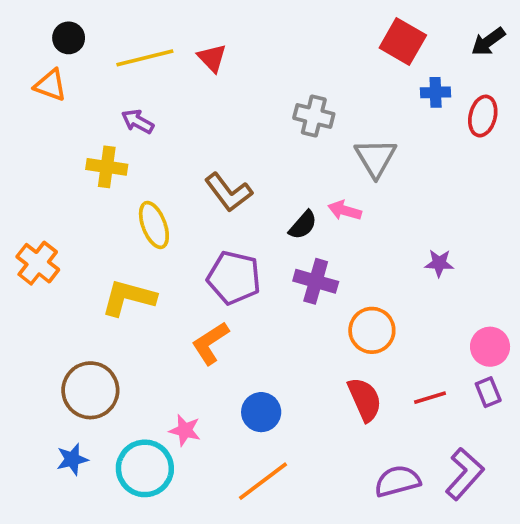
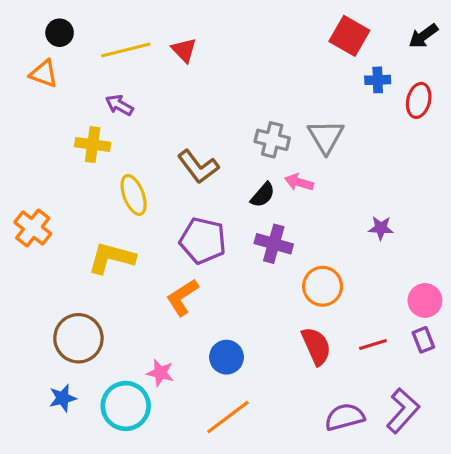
gray cross: (314, 116) -> (272, 140), moved

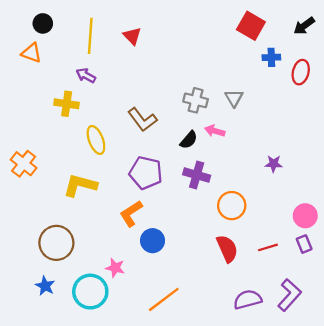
yellow line: (126, 50) -> (90, 36), turned -72
gray triangle: (326, 137) -> (234, 98), size x0.7
blue circle: (226, 357) -> (153, 241), moved
blue star: (63, 398) -> (45, 286), turned -30

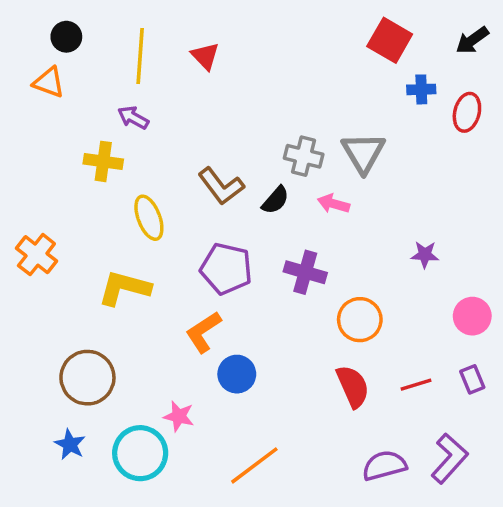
gray triangle: (234, 98) -> (363, 153), size x1.5
black semicircle: (189, 140) -> (275, 200), moved
pink circle: (305, 216) -> (472, 316), moved

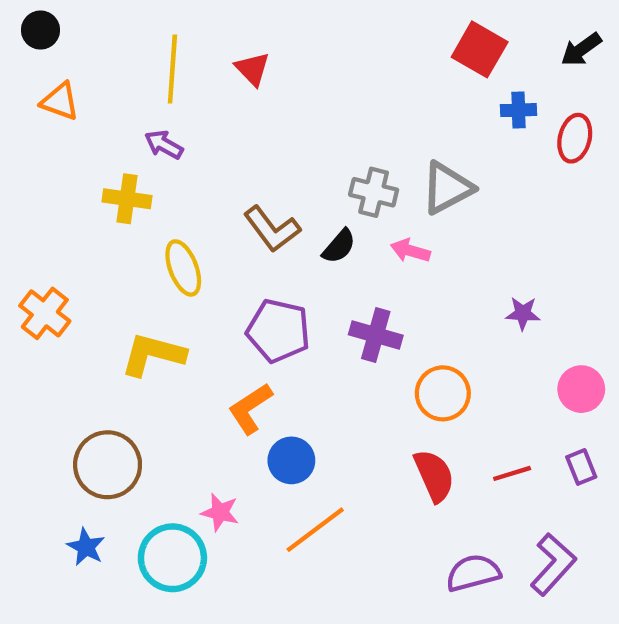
black circle: (66, 37) -> (41, 30), moved
gray triangle: (363, 153) -> (447, 188), turned 33
orange line: (254, 465) -> (315, 530), moved

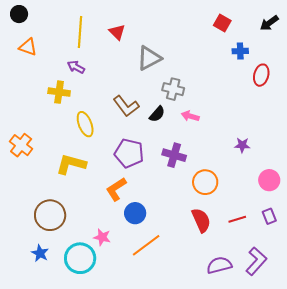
red square: (480, 49) -> (222, 23), size x0.7
red ellipse: (575, 138) -> (261, 75), moved
gray triangle: (447, 188) -> (149, 58), moved

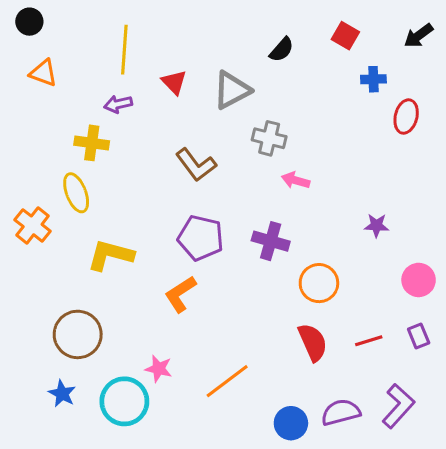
red triangle: (117, 32) -> (174, 82), moved
purple arrow: (76, 67) -> (118, 104), turned -42
black semicircle: (157, 114) -> (282, 50), moved
yellow ellipse: (85, 124) -> (76, 193), moved
blue circle: (135, 213) -> (291, 423), moved

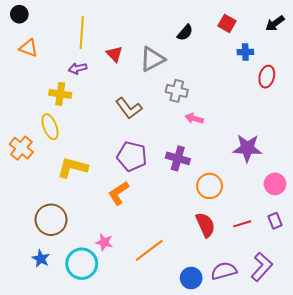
purple star: (377, 225) -> (247, 148), size x1.8

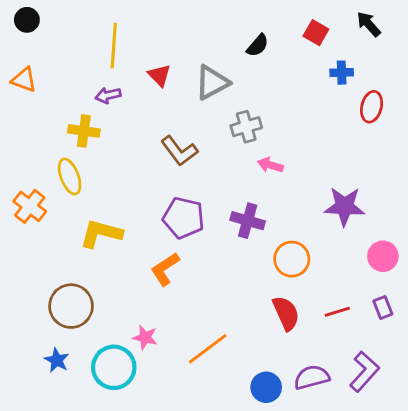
black arrow: (275, 23) -> (369, 24), moved, turned 84
orange triangle: (29, 48) -> (24, 80), moved
gray cross: (177, 91) -> (246, 127), turned -30

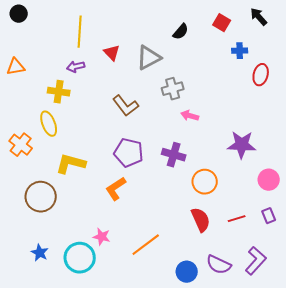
orange triangle: (24, 80) -> (16, 67), moved, turned -30
brown circle: (71, 306) -> (41, 197), moved
purple semicircle: (312, 377) -> (219, 265), turned -140

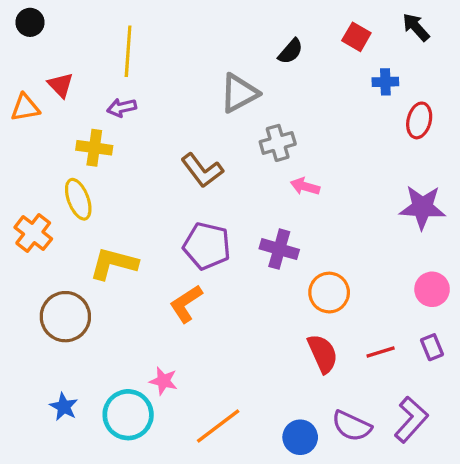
red triangle: (112, 53) -> (61, 85), moved
purple star: (242, 145) -> (422, 207), moved
orange line: (146, 245) -> (218, 426), moved

